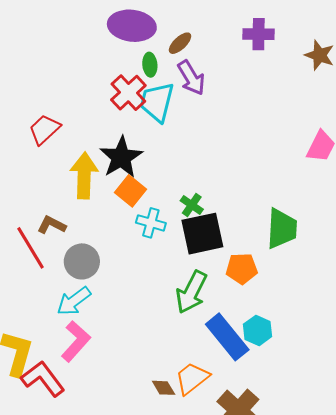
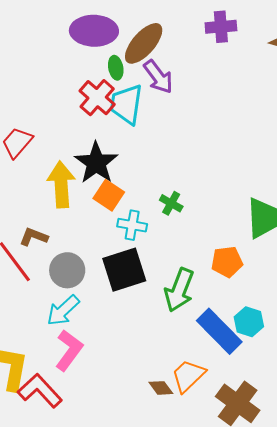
brown ellipse: (180, 43) -> (144, 43), size x1.8
black square: (202, 234) -> (124, 270), moved

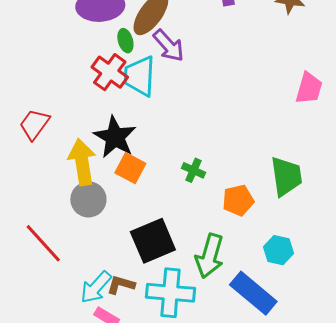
cyan cross: (132, 225) -> (170, 293), moved, size x1.6
brown L-shape: (34, 237) -> (121, 285), moved
orange pentagon: (227, 262) -> (238, 200), moved
gray circle: (67, 270) -> (88, 199), moved
cyan hexagon: (249, 322) -> (279, 250), moved

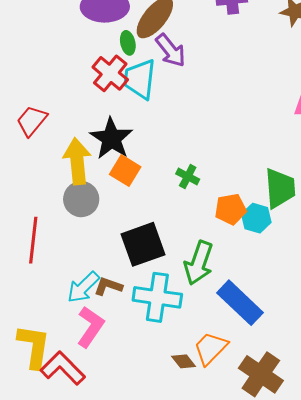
red line: (43, 243) -> (33, 240), turned 45
cyan hexagon: (279, 250) -> (256, 218), moved

